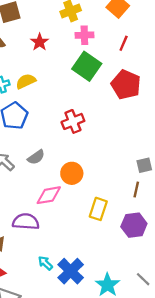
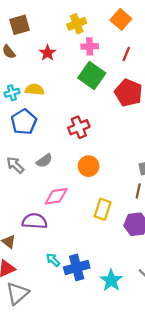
yellow semicircle: (26, 81) -> (35, 90), turned 30
orange circle: (72, 173) -> (89, 166), moved
blue cross: (71, 271) -> (77, 267), turned 30

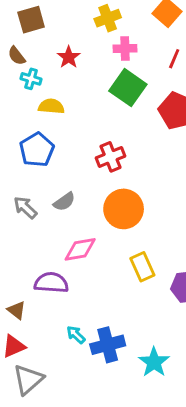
cyan cross: (12, 93) -> (31, 79), moved, turned 32
orange circle: (89, 166) -> (124, 209), size x1.4
yellow rectangle: (103, 209) -> (142, 267), turned -42

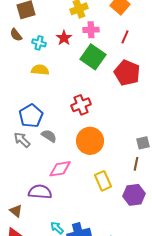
red star: (69, 57) -> (64, 38), moved
cyan cross: (31, 79) -> (39, 43), moved
blue pentagon: (37, 150) -> (31, 116), moved
gray semicircle: (64, 202) -> (49, 136), turned -112

